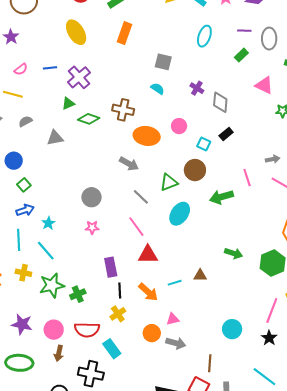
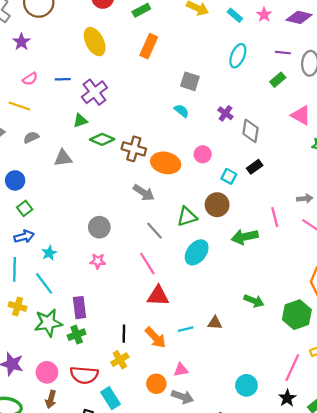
brown cross: (123, 110) -> (134, 149), moved
purple rectangle: (111, 267) -> (79, 308), moved

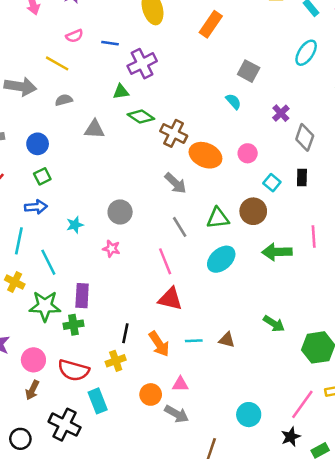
black rectangle: (255, 167) -> (302, 177), turned -63
cyan star: (49, 253) -> (75, 225), moved

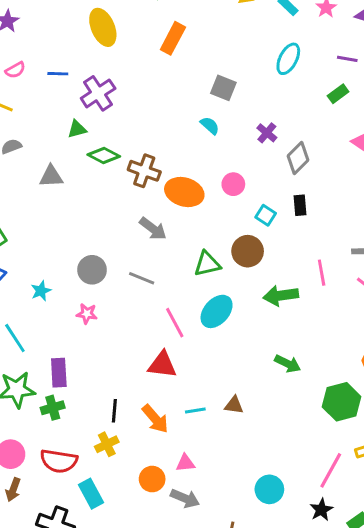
gray diamond: (305, 137) -> (298, 158), turned 32
gray line: (180, 227) -> (142, 278), moved, turned -30
pink line: (165, 261) -> (175, 323), moved
green arrow: (274, 324) -> (288, 364), moved

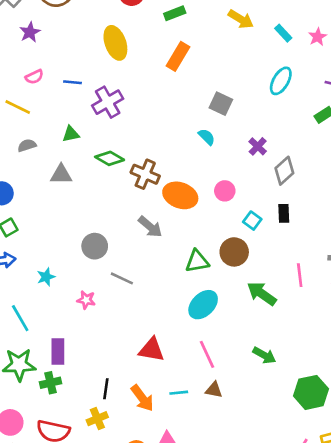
green triangle: (77, 129) -> (71, 134), moved
gray circle: (92, 270) -> (95, 246), moved
gray line: (142, 278) -> (122, 278), moved
green arrow: (281, 296) -> (262, 294), turned 40
pink line: (175, 323) -> (207, 354), moved

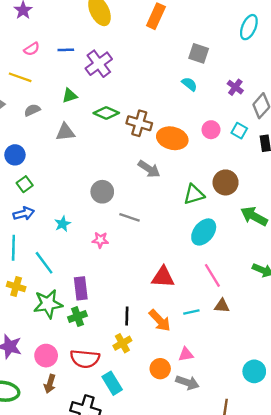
cyan square: (252, 221) -> (239, 131), moved

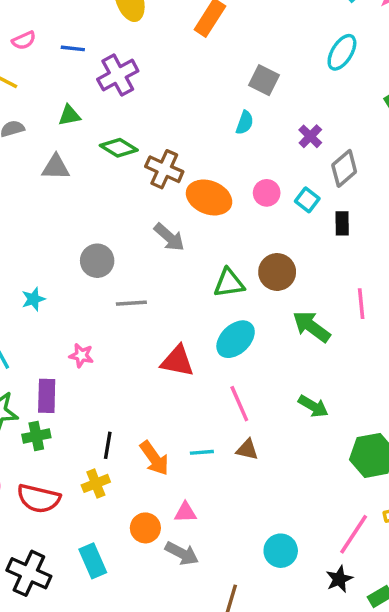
cyan semicircle: (189, 84) -> (245, 123), turned 63
gray line: (129, 217) -> (131, 303), turned -30
pink star: (100, 240) -> (81, 355), moved
red triangle: (163, 277) -> (177, 361), moved
cyan rectangle: (112, 383) -> (93, 561), moved

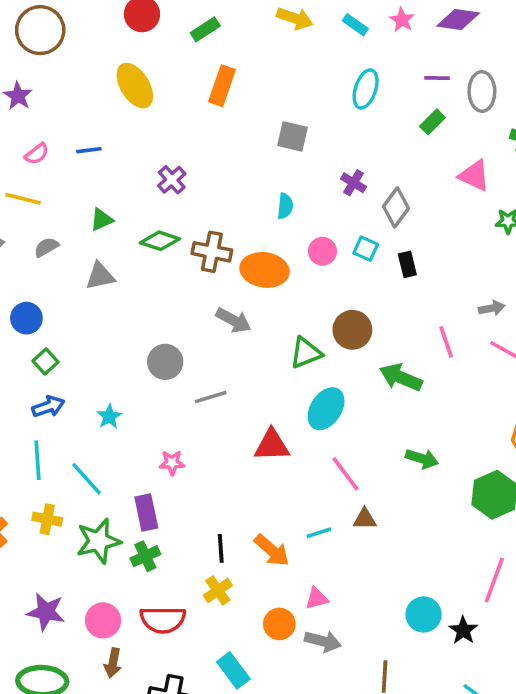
purple cross: (118, 75) -> (172, 180), moved, size x0.7
cyan semicircle: (245, 123) -> (285, 206), moved
black star: (339, 579) -> (463, 630), moved

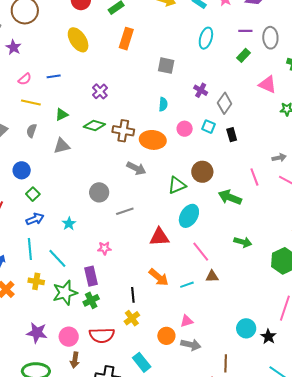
yellow line: (23, 199) -> (31, 103), moved
gray semicircle: (46, 247) -> (32, 131), turned -40
orange arrow: (272, 550) -> (159, 277), moved

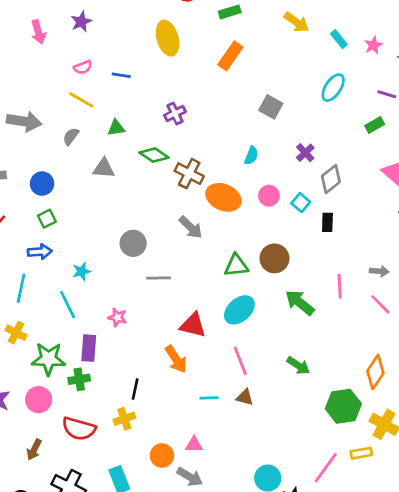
cyan line: (57, 258) -> (68, 305), moved
orange arrow: (159, 277) -> (176, 359), moved
pink circle: (69, 337) -> (39, 400), moved

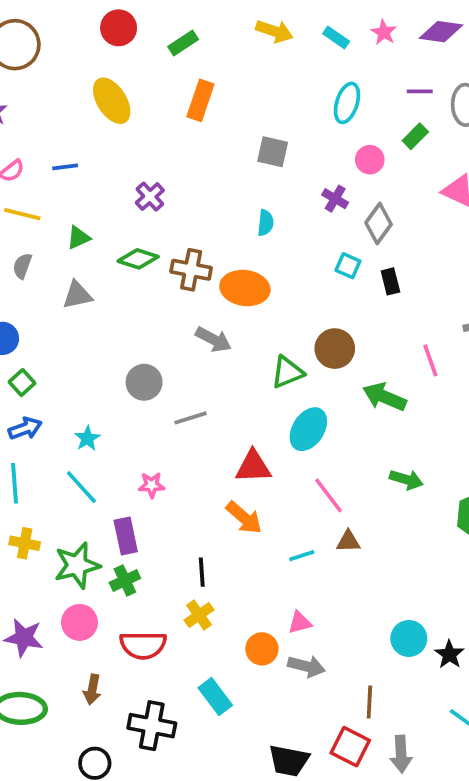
pink circle: (269, 196) -> (370, 160), moved

